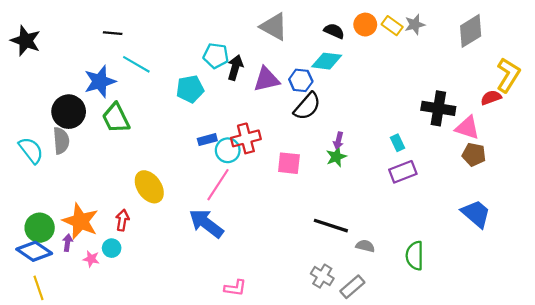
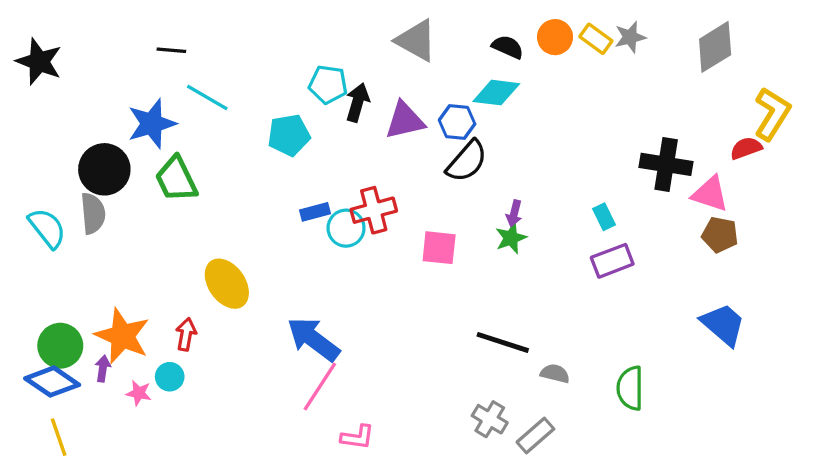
pink line: (218, 185) -> (320, 387), moved

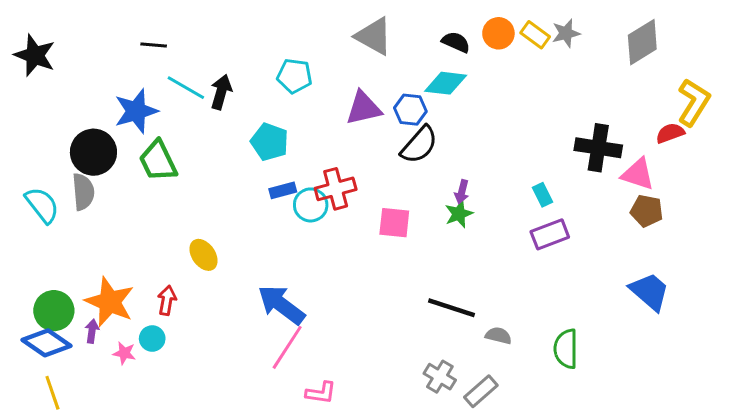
black arrow: (357, 102) -> (221, 92), moved
cyan pentagon: (289, 135) -> (270, 142), moved, turned 30
yellow ellipse: (227, 284) -> (204, 255), size x0.7

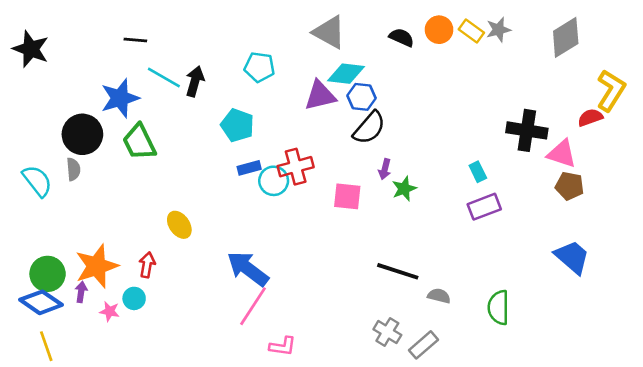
cyan diamond: (446, 83) -> (346, 74), moved
gray semicircle: (83, 192) -> (73, 169), size x0.7
purple arrow: (462, 192) -> (385, 169), moved
orange star: (110, 302) -> (97, 266), turned 30

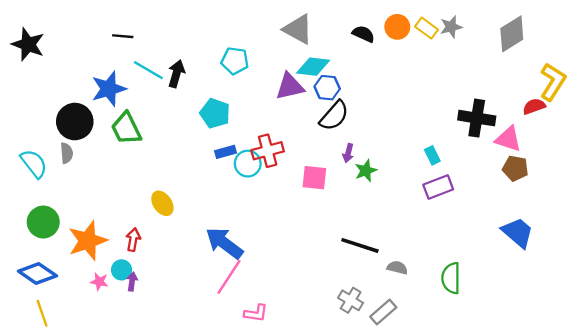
green circle: (48, 274) -> (43, 222), moved
purple arrow: (81, 292) -> (132, 282), moved

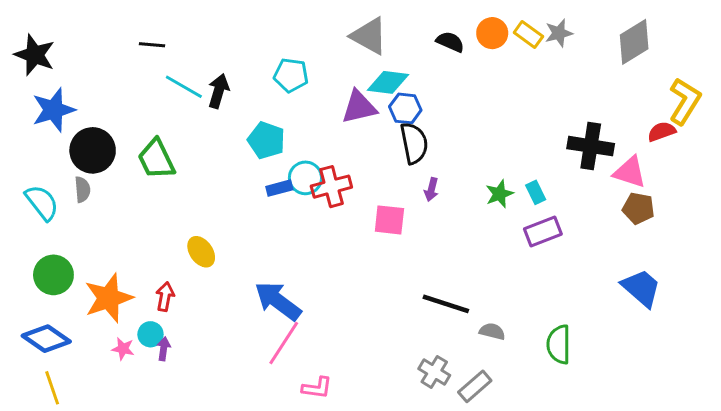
blue star: (109, 89) -> (53, 110), moved
black semicircle: (334, 116) -> (414, 143), turned -52
cyan circle: (248, 164) -> (305, 178), moved
green star: (366, 171) -> (499, 194), moved

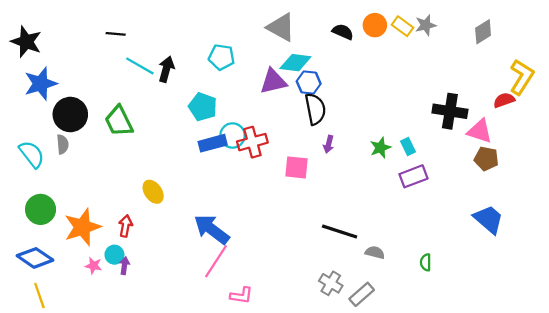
gray diamond: (634, 42) -> (483, 32), size x0.7
blue rectangle: (279, 188) -> (213, 143), size x1.4
green semicircle: (559, 344) -> (426, 262), size x0.6

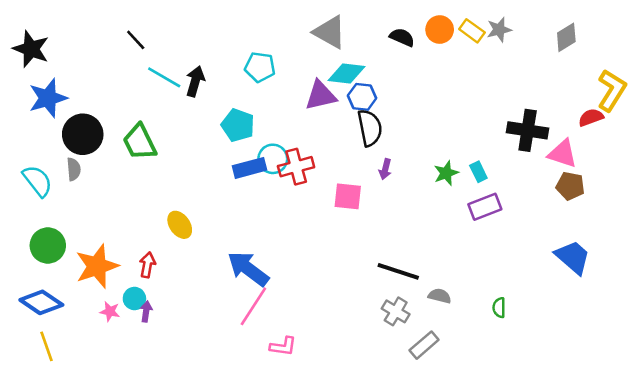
black line: (116, 34) -> (136, 40), turned 42
gray cross: (331, 283) -> (396, 311), moved

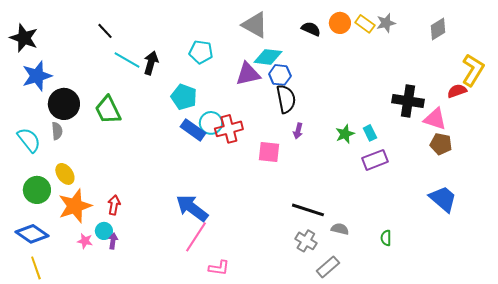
blue rectangle: (250, 168) -> (193, 130), turned 50
yellow ellipse: (180, 225) -> (65, 174), moved

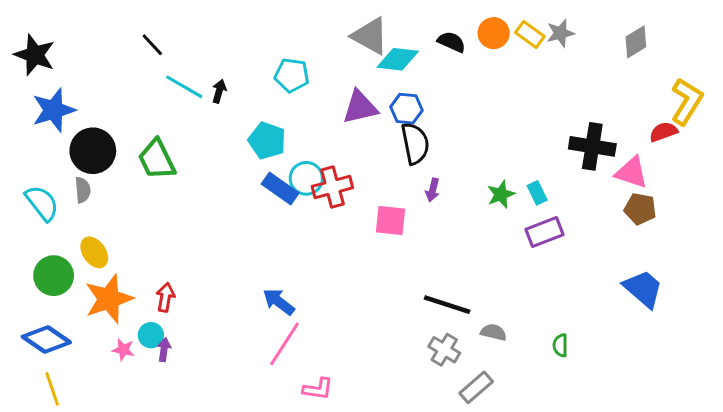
cyan diamond: (268, 57) -> (398, 59), moved
black arrow: (151, 63) -> (219, 91), size x0.7
blue arrow: (192, 208) -> (279, 302), size x0.7

